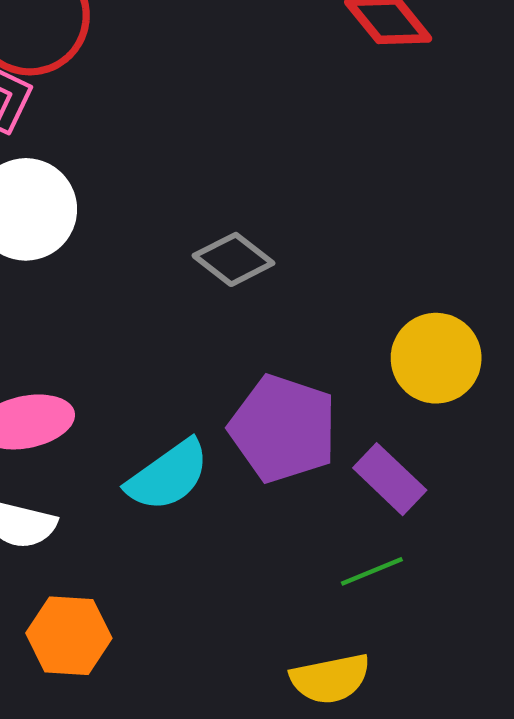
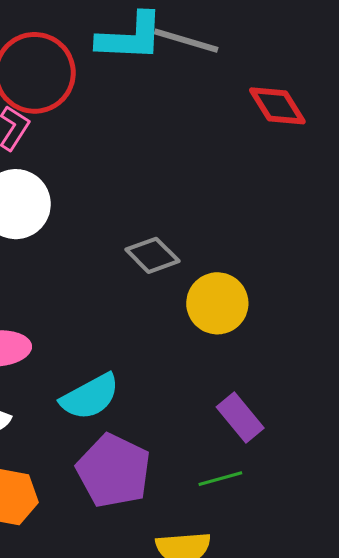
yellow circle: (436, 358) -> (217, 303), moved
purple pentagon: (283, 429) -> (114, 471), moved

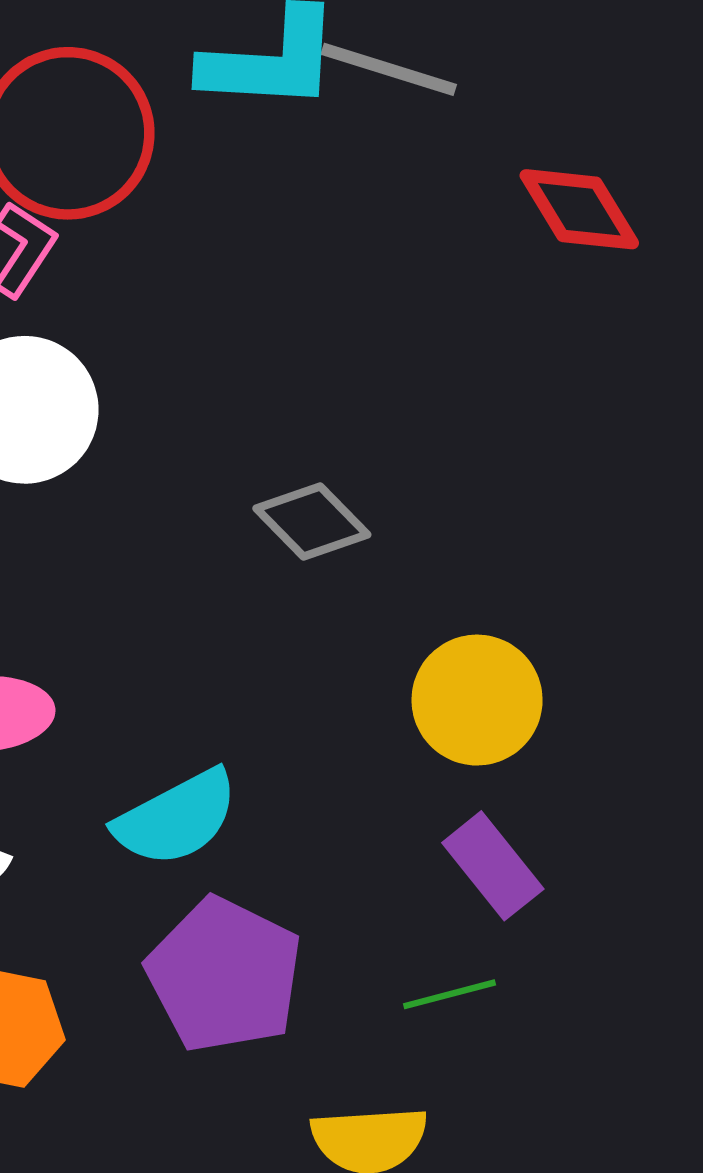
yellow circle: (217, 303) -> (477, 700), moved

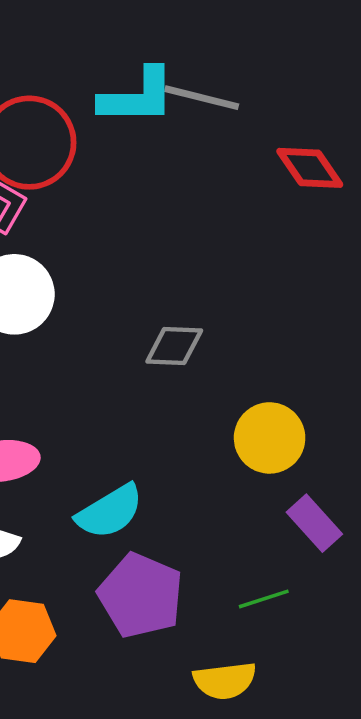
gray diamond: (312, 521) -> (174, 346), turned -40
purple rectangle: (493, 866) -> (314, 523), moved

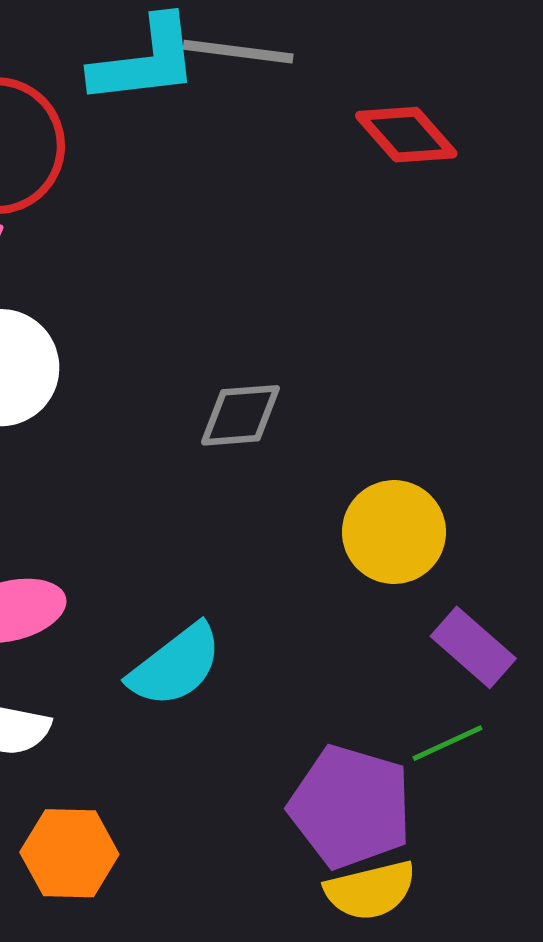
purple pentagon: (141, 595) -> (350, 807), moved
green line: (264, 599) -> (447, 743), moved

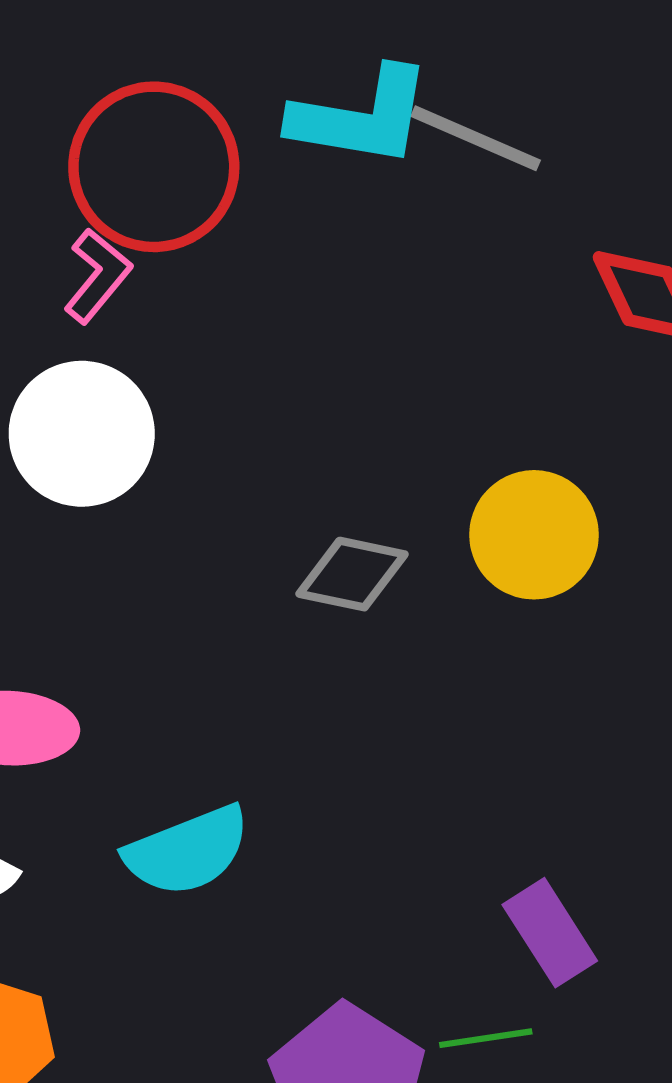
yellow circle: (394, 532) -> (534, 535), moved

